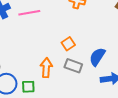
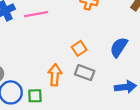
blue semicircle: (97, 57) -> (119, 47), moved

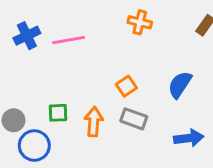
green square: (35, 96) -> (58, 113), moved

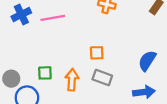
blue semicircle: (180, 85) -> (147, 61), moved
orange square: (126, 86) -> (97, 53), turned 32

